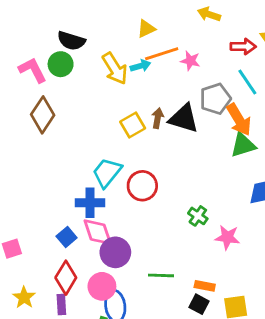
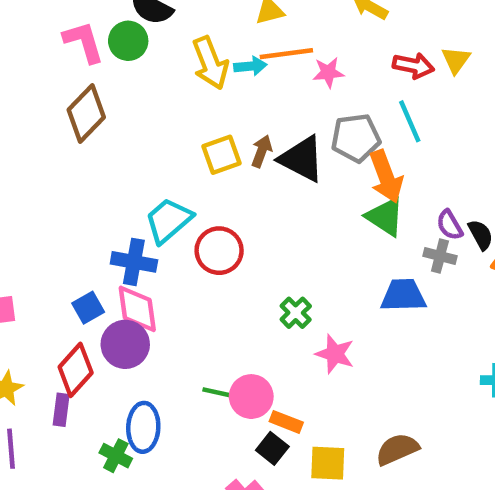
pink star: (190, 61) -> (328, 72), turned -30
green triangle: (243, 145) -> (385, 217), turned 40
purple circle: (115, 252) -> (125, 344), moved
pink circle: (102, 286) -> (251, 397), moved

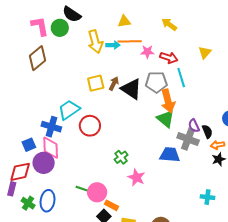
red arrow: (413, 66) -> (169, 58), moved
gray cross: (440, 256) -> (188, 139), size x1.5
red diamond: (76, 370) -> (20, 172), turned 30
green cross: (116, 456) -> (28, 203), moved

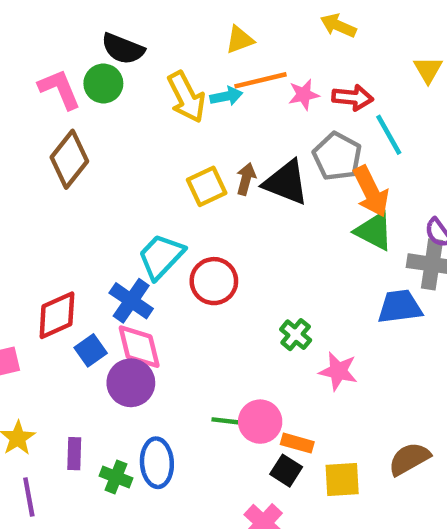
gray pentagon: (156, 82) -> (337, 156), turned -30
blue cross: (51, 127) -> (131, 301), turned 30
red diamond: (20, 172) -> (57, 315), moved

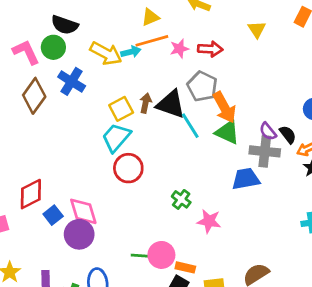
yellow triangle: (240, 40) -> (150, 17), moved
yellow arrow: (186, 97) -> (106, 53), turned -32
cyan line: (389, 135) -> (190, 126), moved
cyan trapezoid: (161, 256) -> (116, 137), moved
blue cross: (131, 301) -> (72, 81), moved

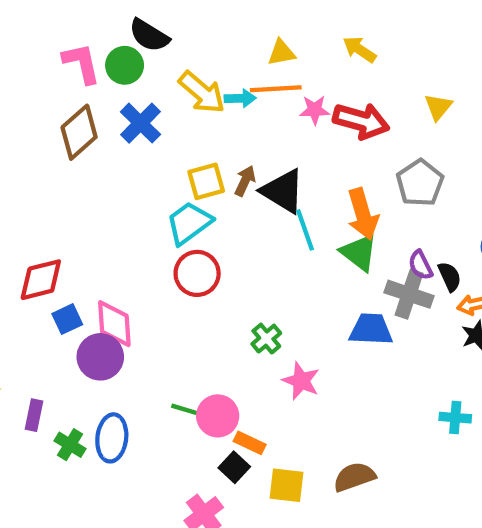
red arrow: (210, 49) -> (361, 121), size x1.4
gray pentagon: (202, 86) -> (420, 183), moved

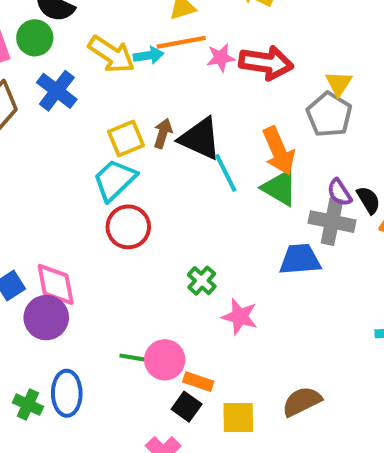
yellow triangle: (438, 107) -> (339, 83), moved

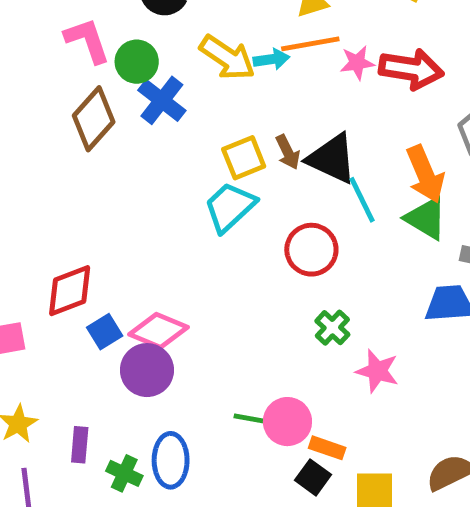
green circle: (35, 38) -> (137, 62), moved
brown arrow: (163, 133) -> (288, 152), turned 136
red circle: (128, 227) -> (311, 250), moved
pink diamond: (56, 284) -> (159, 331), turned -57

